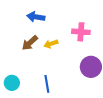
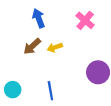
blue arrow: (36, 17) -> (39, 18), turned 60
pink cross: (81, 32) -> (85, 20), moved, turned 36

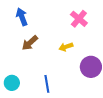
blue arrow: (39, 18) -> (22, 17), moved
yellow arrow: (55, 47) -> (66, 47), moved

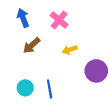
pink cross: (79, 19) -> (59, 20), moved
cyan circle: (12, 83) -> (25, 88), moved

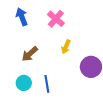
brown arrow: (32, 45) -> (30, 54), moved
yellow arrow: (70, 50) -> (66, 47), turned -48

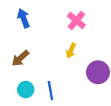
pink cross: (56, 19) -> (76, 20), moved
brown arrow: (30, 54) -> (20, 58), moved

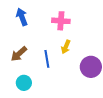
pink cross: (76, 20) -> (61, 21), moved, turned -36
blue line: (50, 91) -> (47, 59), moved

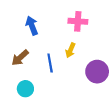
blue arrow: (22, 17) -> (32, 26), moved
pink cross: (61, 21) -> (78, 21), moved

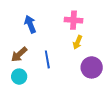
yellow arrow: (70, 50) -> (78, 42), moved
cyan circle: (25, 89) -> (19, 77), moved

